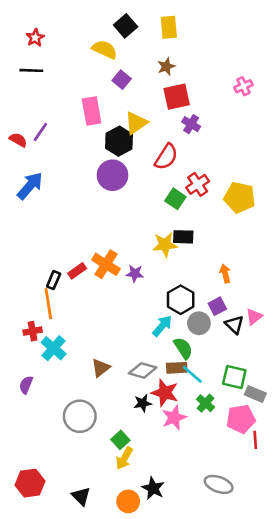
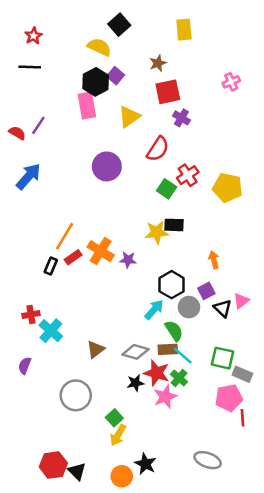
yellow rectangle: (169, 27) -> (184, 30), moved
black hexagon: (119, 141) -> (96, 82), moved
orange line: (48, 304) -> (65, 236), moved, turned 40
green cross: (205, 403) -> (179, 378), moved
red hexagon: (30, 483) -> (53, 465), moved

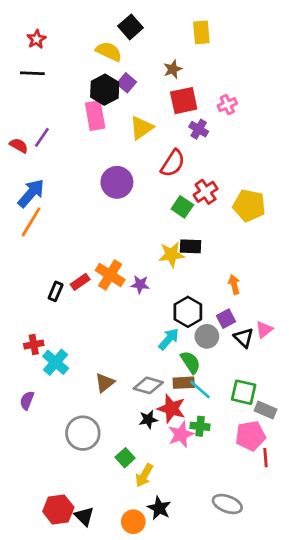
pink cross: (231, 82) -> (227, 105), moved
orange line: (65, 236) -> (31, 222), moved
green cross: (179, 378) -> (200, 426), moved, turned -35
yellow arrow: (118, 435) -> (144, 475), moved

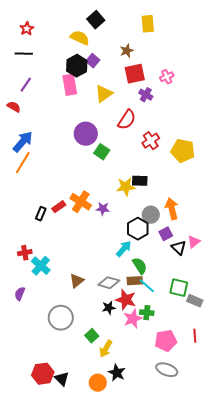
purple line: (42, 137) -> (26, 85), moved
green square: (182, 207) -> (102, 152), moved
orange arrow: (234, 285) -> (172, 209), size x1.5
gray circle: (207, 336) -> (151, 215), moved
pink pentagon: (250, 436) -> (166, 341), moved

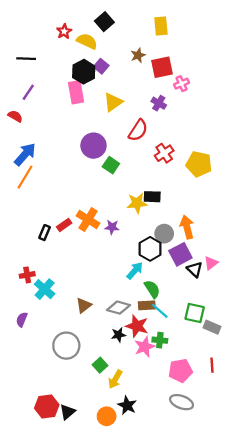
red star: (27, 29) -> (64, 31), moved
red square: (135, 74) -> (162, 67), moved
purple square: (166, 234) -> (180, 254), size x1.5
black triangle: (62, 379) -> (67, 412), turned 35

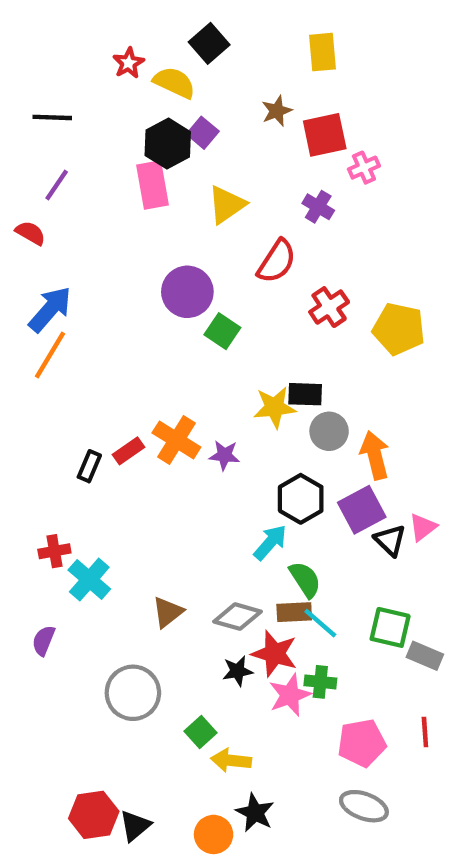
gray circle: (164, 234) -> (329, 431), moved
yellow arrow: (115, 379) -> (231, 760), turned 66

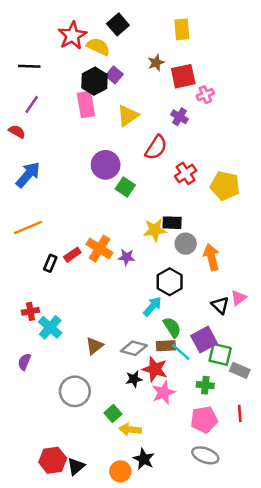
red star: (129, 63) -> (72, 36), size x1.6
orange line: (50, 355) -> (28, 228), moved, turned 36
purple square: (362, 510) -> (204, 340), moved
green cross: (320, 682) -> (205, 385), moved

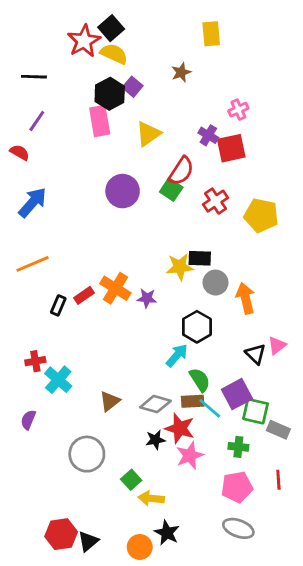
black square: (118, 24) -> (111, 28), moved
red square: (183, 76) -> (231, 148), moved
green square: (125, 187) -> (171, 190), moved

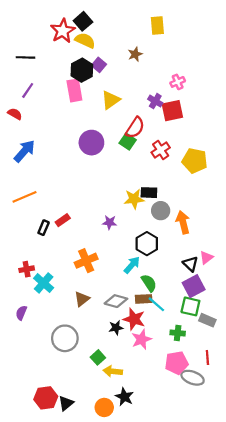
orange cross: (115, 288) -> (86, 261), moved, turned 35
purple square: (237, 394) -> (194, 286), moved
gray ellipse: (238, 528) -> (193, 378), moved

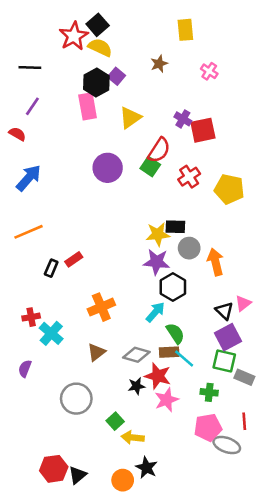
pink cross: (178, 82) -> (209, 71), moved, turned -32
purple star: (110, 222) -> (157, 262), moved, size x1.5

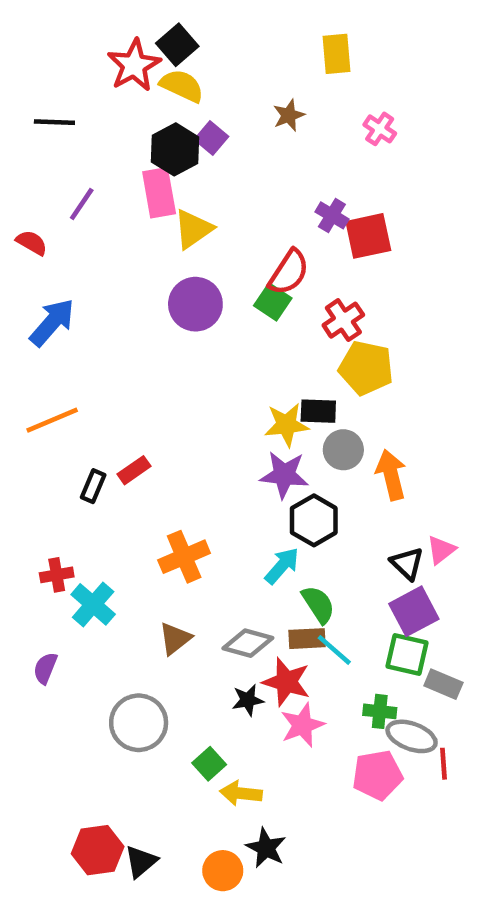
purple line: (32, 106) -> (82, 204), moved
yellow triangle: (130, 118) -> (193, 229), moved
yellow pentagon: (229, 189) -> (366, 368), moved
gray ellipse: (227, 445) -> (412, 736), moved

